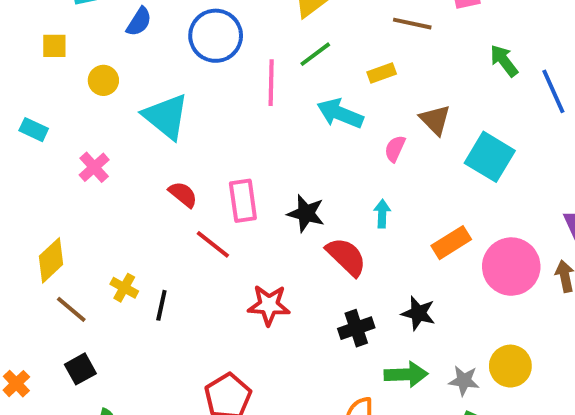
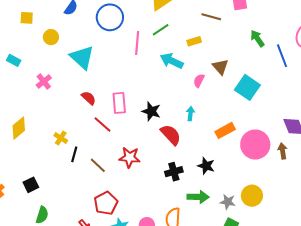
yellow cross: (124, 288) -> (61, 138), moved
brown line: (71, 309) -> (98, 165), moved

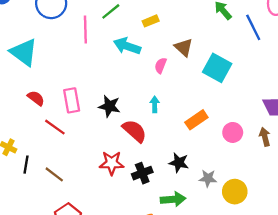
pink circle: (255, 145) -> (233, 132), size x0.6
red star: (130, 157) -> (112, 163), moved
gray star: (228, 202) -> (208, 178), moved

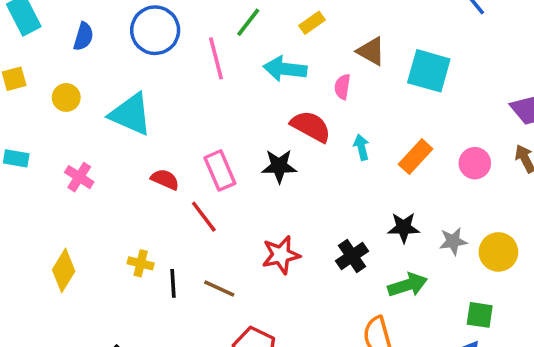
cyan arrow: (155, 104) -> (361, 147), moved
red line: (55, 127) -> (204, 217), turned 30
red semicircle: (134, 131) -> (311, 126), moved
red star: (112, 163) -> (281, 255), moved

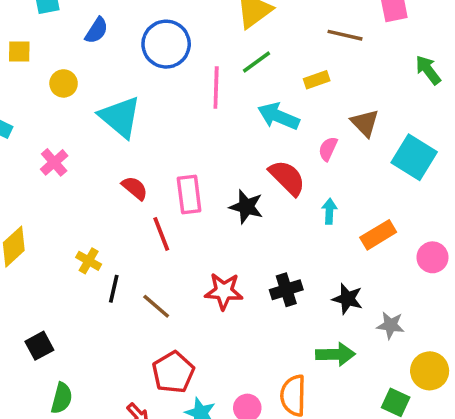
yellow circle: (498, 252) -> (430, 371), moved
black cross: (352, 256) -> (286, 290), moved

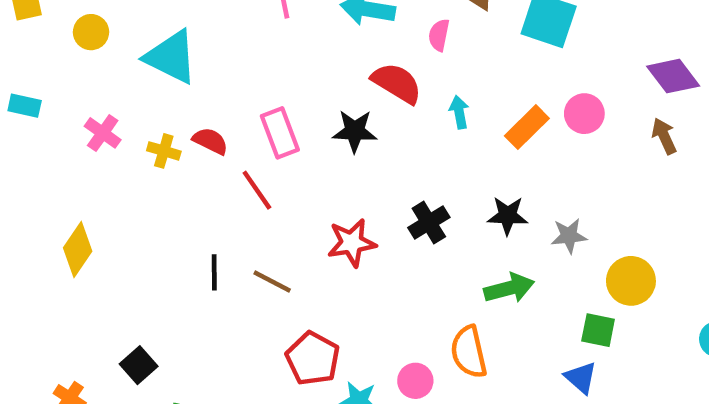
pink circle: (432, 257) -> (584, 114), moved
yellow cross: (89, 261) -> (164, 151), moved

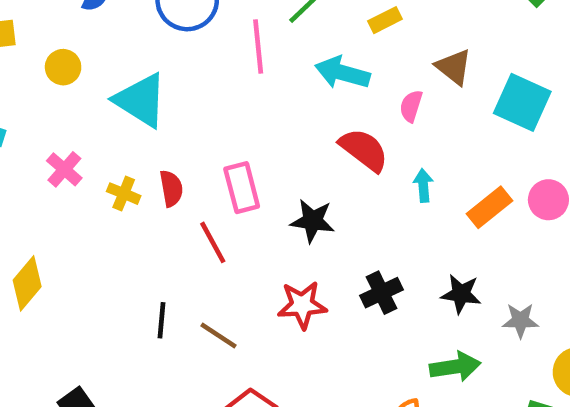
black star: (355, 131) -> (312, 221), moved
red semicircle: (210, 141) -> (171, 188), turned 48

